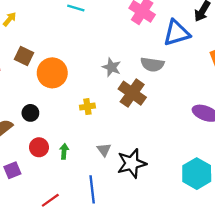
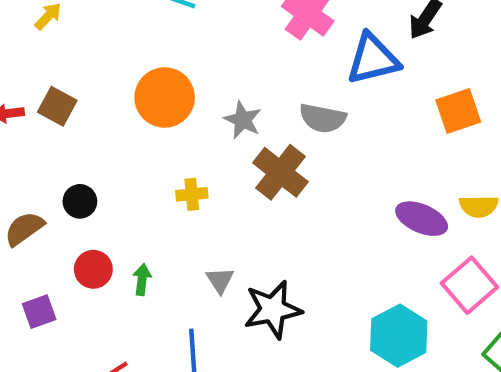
brown square: (24, 56) -> (57, 106), moved
orange circle: (52, 73) -> (165, 97), moved

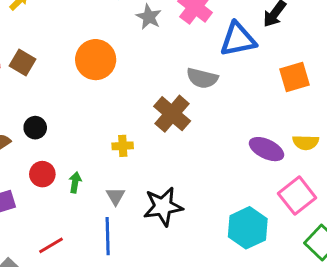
gray star: (243, 120) -> (149, 17), moved
yellow cross: (192, 194) -> (123, 146), moved
gray triangle: (220, 280) -> (115, 196), moved

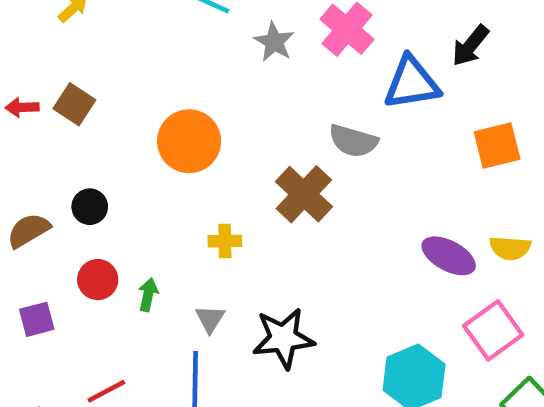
orange circle: (96, 60) -> (189, 141), moved

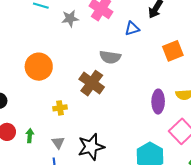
gray star: (274, 42) -> (70, 18), turned -30
blue triangle: (412, 83) -> (132, 29), size x0.6
purple ellipse: (449, 256) -> (158, 102), turned 70

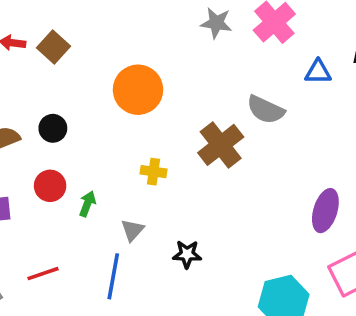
black star: (91, 147) -> (187, 254), size x0.6

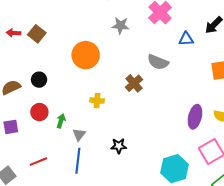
gray star: (216, 23) -> (120, 26), moved
brown cross: (221, 145) -> (134, 83), size x0.7
gray triangle: (132, 230) -> (79, 135), moved

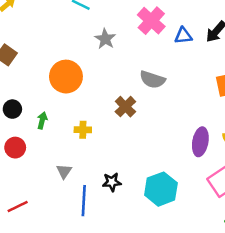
gray star: (120, 26) -> (105, 39), turned 30
blue triangle: (186, 39) -> (183, 36), moved
green arrow: (61, 121) -> (42, 120), moved
blue line: (78, 161) -> (84, 201), moved
cyan hexagon: (175, 169) -> (161, 189), moved

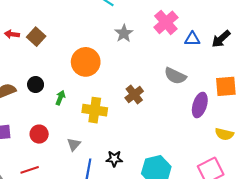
gray semicircle: (152, 80) -> (175, 76), moved
yellow cross: (83, 130) -> (95, 110), size x1.6
purple ellipse: (200, 142) -> (200, 105), moved
red circle: (15, 148) -> (39, 134), moved

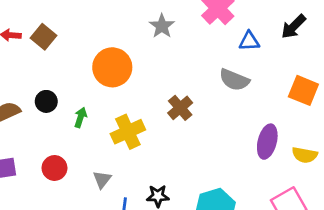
blue triangle: (192, 39) -> (249, 41), moved
orange square: (226, 86) -> (303, 90), turned 30
purple ellipse: (200, 105) -> (267, 142), moved
yellow cross: (95, 110) -> (128, 132), turned -30

